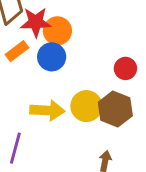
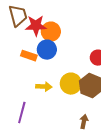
orange rectangle: (17, 51) -> (29, 56), moved, turned 56
yellow arrow: (47, 110) -> (44, 87), size x0.7

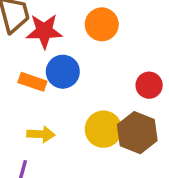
orange circle: (51, 32) -> (102, 24), moved
yellow arrow: (44, 87) -> (41, 134), moved

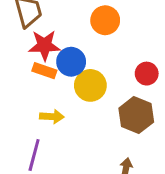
red star: (44, 31) -> (44, 45), moved
yellow circle: (103, 129) -> (90, 85), moved

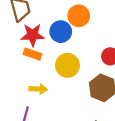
blue circle: (71, 62) -> (61, 32), moved

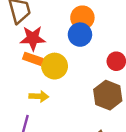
blue circle: (61, 32) -> (80, 35), moved
yellow circle: (67, 65) -> (55, 66), moved

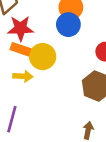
yellow arrow: (39, 96) -> (23, 76), moved

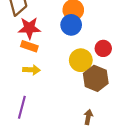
yellow circle: (43, 57) -> (81, 60), moved

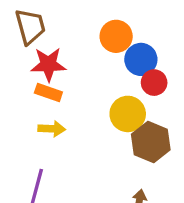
blue circle: (71, 25) -> (141, 59), moved
red circle: (103, 48) -> (154, 83), moved

